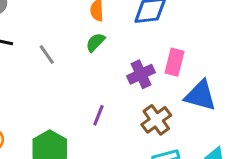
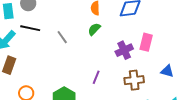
blue triangle: (200, 96) -> (167, 71), moved, size x0.6
brown cross: (156, 120) -> (134, 80), turned 30

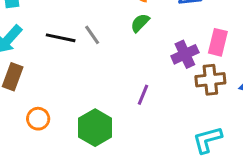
black line: (30, 28) -> (61, 38), moved
brown cross: (134, 80) -> (210, 80), moved

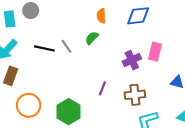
green semicircle: (140, 23) -> (92, 38), moved
brown cross: (210, 80) -> (135, 95), moved
orange circle: (38, 119) -> (29, 105), size x1.5

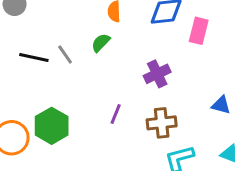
pink rectangle: (155, 52) -> (199, 31), moved
green hexagon: (69, 112) -> (52, 126), moved

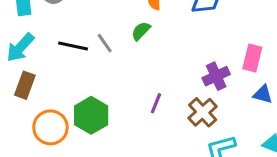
pink rectangle: (199, 31) -> (252, 58), moved
purple cross: (157, 74) -> (216, 76), moved
brown cross: (162, 123) -> (203, 112), turned -36

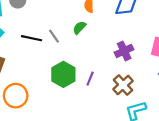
purple cross: (216, 76) -> (124, 51), moved
green hexagon: (91, 115) -> (63, 74), moved

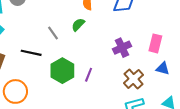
black line: (32, 38) -> (31, 53), moved
brown cross: (123, 85) -> (133, 79), moved

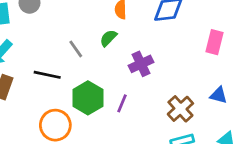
pink rectangle: (155, 43) -> (214, 42), moved
purple cross: (122, 48) -> (141, 64), moved
orange circle: (15, 91) -> (55, 125), moved

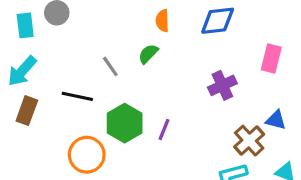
purple cross: (141, 64) -> (222, 85), moved
brown cross: (180, 109) -> (249, 141), moved

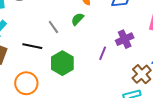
purple line: (164, 129) -> (103, 53), moved
orange circle: (87, 155) -> (26, 83), moved

